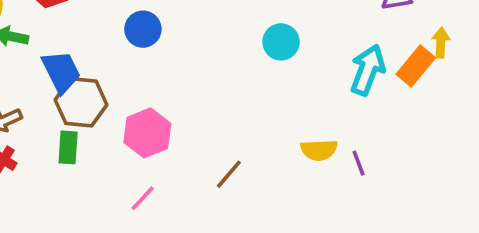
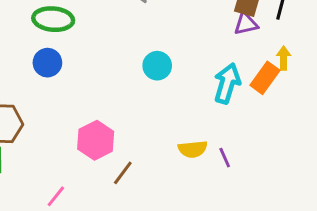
pink hexagon: (147, 133) -> (96, 140), moved

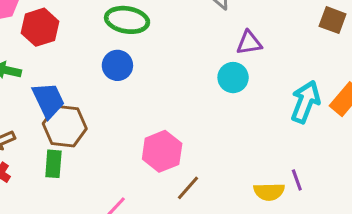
purple triangle: (246, 24) -> (249, 43), moved
yellow semicircle: (193, 149) -> (269, 192), moved

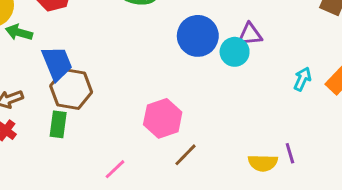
purple triangle: (249, 43) -> (250, 34), moved
blue circle: (117, 65) -> (198, 36), moved, size x1.4
cyan arrow: (305, 102) -> (302, 79), size x0.6

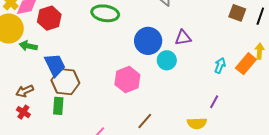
cyan circle: (235, 52) -> (167, 60), moved
pink hexagon: (163, 118) -> (127, 80), moved
purple line: (290, 153) -> (214, 102), moved, turned 48

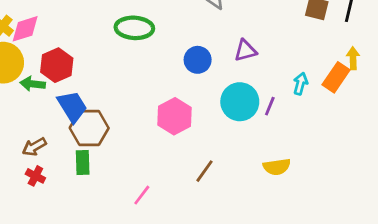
red hexagon: (49, 18) -> (57, 65), moved
blue circle: (148, 41) -> (198, 60), size x0.7
cyan circle: (167, 60) -> (240, 102), moved, size x1.4
purple line: (214, 102) -> (270, 106), moved

